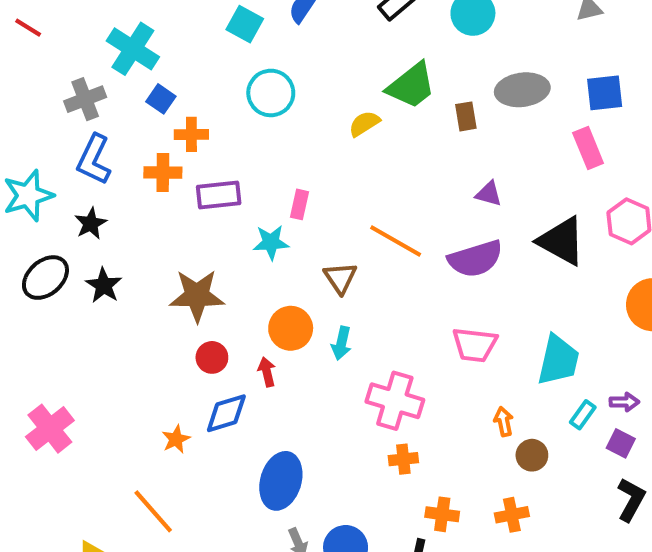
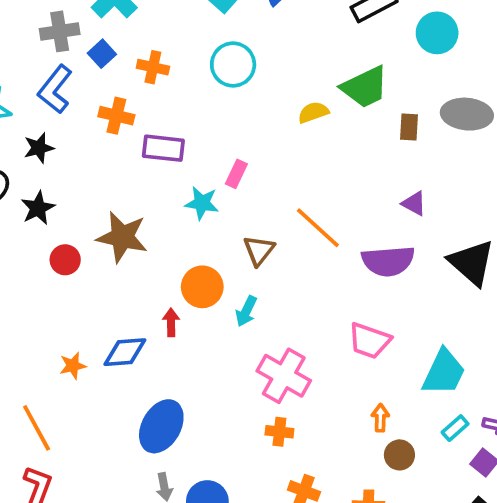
blue square: (161, 99) -> (102, 54), moved
orange cross: (191, 134) -> (153, 67), moved
red circle: (212, 357) -> (65, 260), moved

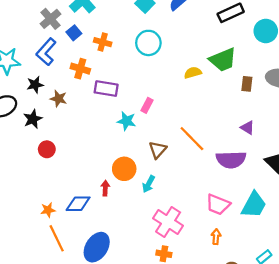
gray cross: (60, 31) -> (50, 19), turned -35
brown star: (122, 237) -> (59, 99), moved, size x0.6
cyan trapezoid: (444, 372) -> (254, 205), moved
orange arrow: (380, 418) -> (216, 237), moved
orange line: (37, 428) -> (57, 238), moved

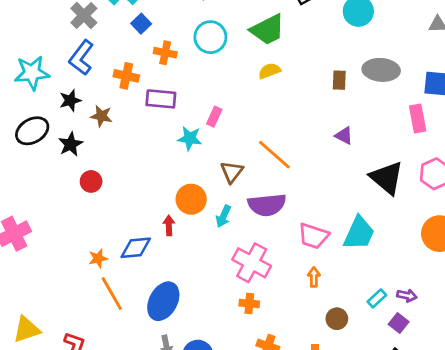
blue square: (74, 33) -> (141, 24), moved
orange cross: (103, 42) -> (165, 53), moved
green trapezoid: (223, 60) -> (268, 30), moved
purple semicircle: (231, 160) -> (267, 205), moved

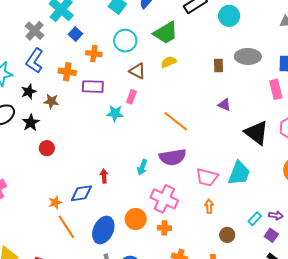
brown triangle: (232, 172) -> (137, 71), moved, turned -36
orange circle: (191, 199) -> (136, 219), moved

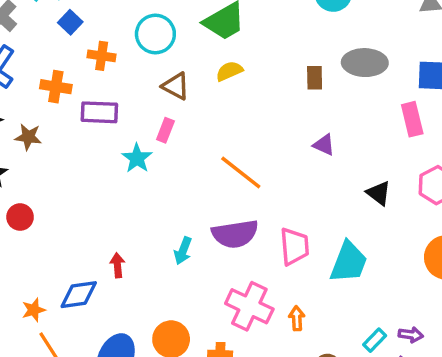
cyan star: (115, 113) -> (137, 158), turned 30
black triangle: (256, 133) -> (379, 193), size x0.6
pink trapezoid: (207, 177) -> (294, 246), moved, turned -110
pink cross: (164, 199) -> (249, 306), moved

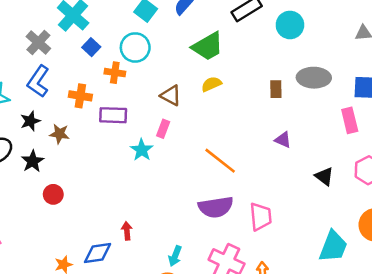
cyan circle: (155, 34) -> (135, 47), moved
cyan arrow: (183, 251) -> (175, 256), moved
cyan trapezoid: (349, 262) -> (333, 247), moved

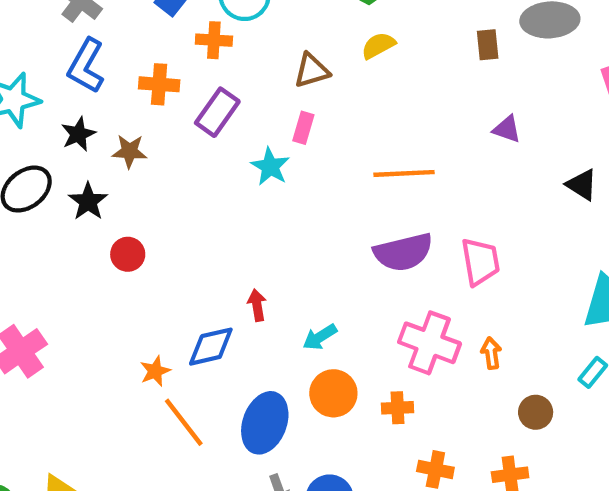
brown triangle: (171, 95) -> (312, 71), turned -40
purple rectangle: (113, 115) -> (217, 112), turned -52
orange line: (220, 161) -> (404, 173), turned -36
cyan arrow: (175, 256) -> (320, 337), moved, turned 42

